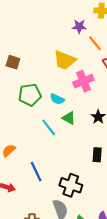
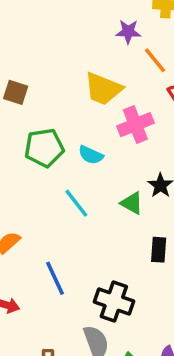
green triangle: (69, 118) -> (132, 203), moved

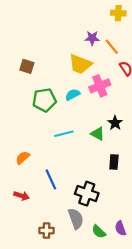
purple star: (128, 32) -> (92, 38), moved
cyan semicircle: (91, 155) -> (73, 95), moved, turned 128
cyan line: (76, 203) -> (64, 134), turned -66

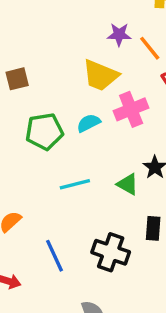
brown square: (27, 66) -> (17, 79), turned -32
black cross: (87, 194) -> (111, 252), moved

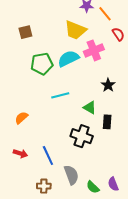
cyan semicircle: (89, 123) -> (68, 59), size x1.5
green triangle: (128, 184) -> (90, 108), moved
blue line: (55, 256) -> (48, 155), moved

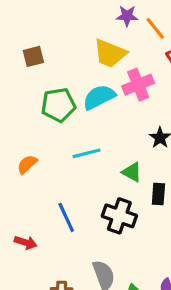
orange semicircle: (21, 118) -> (27, 164), moved
blue line: (48, 155) -> (66, 217), moved

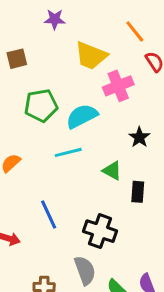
purple star: (127, 16) -> (55, 19), moved
cyan semicircle: (99, 97) -> (82, 116), moved
black cross: (119, 216) -> (100, 231), moved

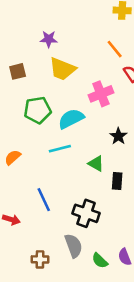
yellow trapezoid: (91, 56) -> (62, 69), moved

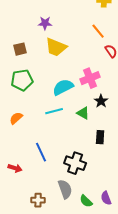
pink cross: (101, 94) -> (90, 78), moved
green pentagon: (37, 110) -> (22, 80), moved
green triangle: (96, 164) -> (83, 113), moved

